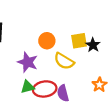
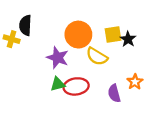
orange circle: (47, 41) -> (78, 35), size x1.5
purple semicircle: (63, 93) -> (114, 93), moved

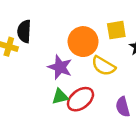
yellow square: (113, 35) -> (116, 30), moved
red ellipse: (76, 86) -> (80, 99), turned -30

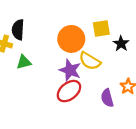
purple star: (60, 67) -> (70, 70), moved
green triangle: (60, 97) -> (24, 62), moved

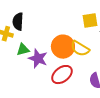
orange circle: (71, 39) -> (63, 47), moved
purple star: (70, 70) -> (38, 59), moved

